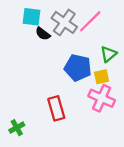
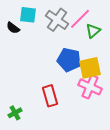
black semicircle: (43, 34) -> (13, 28), moved
green triangle: (108, 54) -> (93, 31), moved
yellow square: (102, 77) -> (90, 68), size x1.6

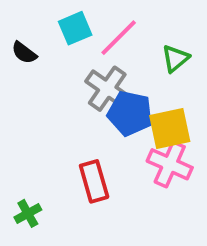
cyan square: (28, 15) -> (75, 28), moved, turned -30
pink line: (80, 19) -> (119, 38), moved
gray cross: (57, 20) -> (107, 89), moved

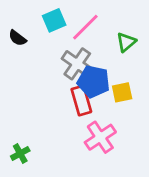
yellow square: (170, 128) -> (122, 92), size x0.7
pink cross: (170, 164) -> (100, 137), moved, turned 32
red rectangle: (94, 181) -> (81, 101), moved

